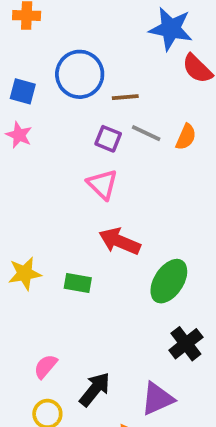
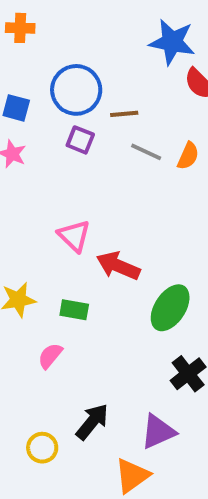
purple square: (108, 139) -> (80, 140), moved
pink triangle: (102, 184) -> (74, 236), moved
pink semicircle: (46, 366) -> (50, 356), moved

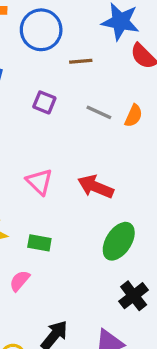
blue circle: (76, 90) -> (41, 30), moved
brown line: (124, 114) -> (81, 61), moved
red arrow: (118, 266) -> (96, 187), moved

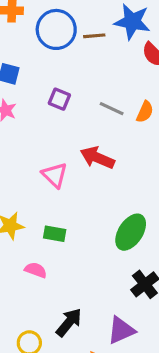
brown line: (81, 61) -> (94, 36), moved
red arrow: (96, 187) -> (97, 158), moved
pink semicircle: (20, 281) -> (36, 270), turned 70

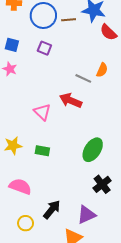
purple square: (59, 99) -> (44, 48), moved
gray line: (112, 109) -> (83, 78), moved
pink semicircle: (36, 270) -> (20, 186), moved, size x1.5

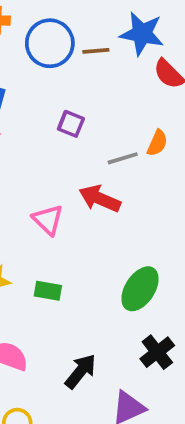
purple square: (44, 48) -> (71, 124), moved
gray line: (83, 78) -> (123, 158), turned -42
black arrow: (52, 210) -> (81, 371), moved

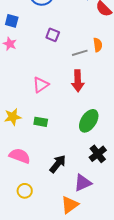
orange semicircle: (157, 143) -> (98, 45), turned -32
red arrow: (100, 199) -> (78, 81), moved, turned -115
pink triangle: (48, 220) -> (41, 85), turned 42

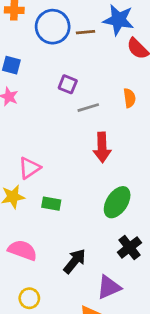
gray line: (80, 53) -> (88, 108), moved
pink triangle: (41, 85) -> (29, 168), moved

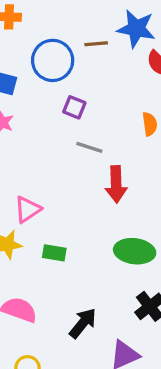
blue circle: (53, 27) -> (53, 60), moved
gray line: (88, 108) -> (89, 147), moved, turned 35
green ellipse: (117, 202) -> (135, 251), turned 64

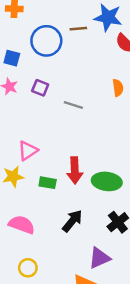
purple square: (74, 107) -> (40, 88), moved
red arrow: (116, 184) -> (75, 170), moved
black arrow: (83, 323) -> (72, 221), moved

